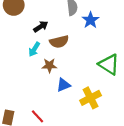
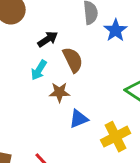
brown semicircle: (59, 42) -> (73, 60), turned -102

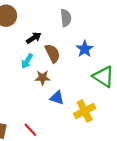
blue star: (116, 30) -> (85, 49), moved
blue triangle: (79, 119) -> (57, 98), turned 40

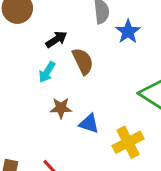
blue star: (85, 49) -> (128, 32), moved
brown star: (43, 78) -> (61, 108), moved

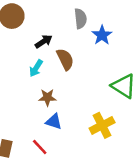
blue triangle: (89, 124) -> (54, 122), moved

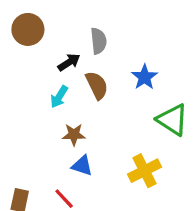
gray semicircle: (80, 19) -> (99, 41), moved
blue star: (102, 35) -> (145, 77), moved

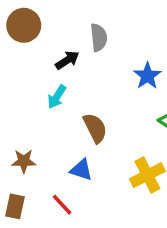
brown semicircle: (97, 85) -> (95, 128), moved
brown star: (74, 135) -> (24, 161), moved

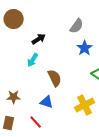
gray semicircle: (99, 37) -> (77, 26), moved, turned 42

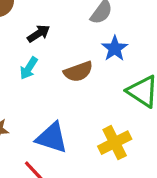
brown semicircle: (55, 78) -> (78, 72), moved, turned 96
blue triangle: (47, 102) -> (52, 138), size x1.5

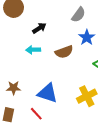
cyan arrow: (29, 68) -> (33, 50), turned 56

